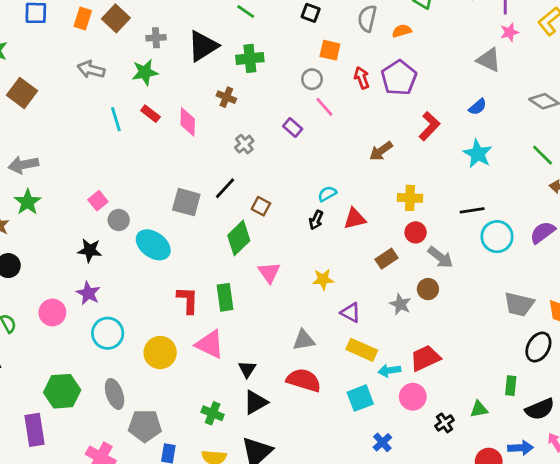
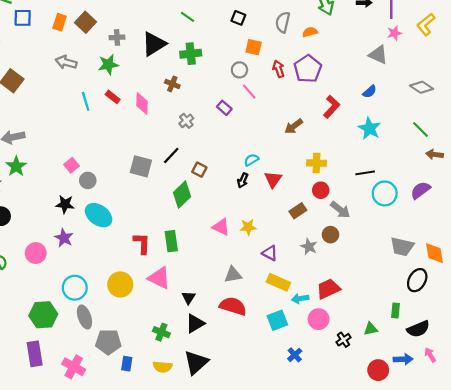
red triangle: (355, 219) -> (273, 179), turned -42
cyan ellipse: (153, 245) -> (99, 215), moved
pink triangle: (269, 272) -> (221, 227), moved, turned -30
cyan circle: (108, 333) -> (75, 288), moved
purple rectangle: (34, 430) -> (35, 354), moved

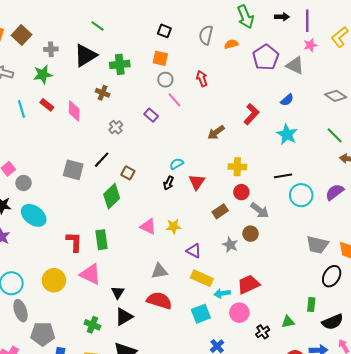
green line: (187, 17) -> (98, 26), moved
orange square: (254, 47) -> (160, 58), moved
purple pentagon: (308, 69) -> (266, 57), moved

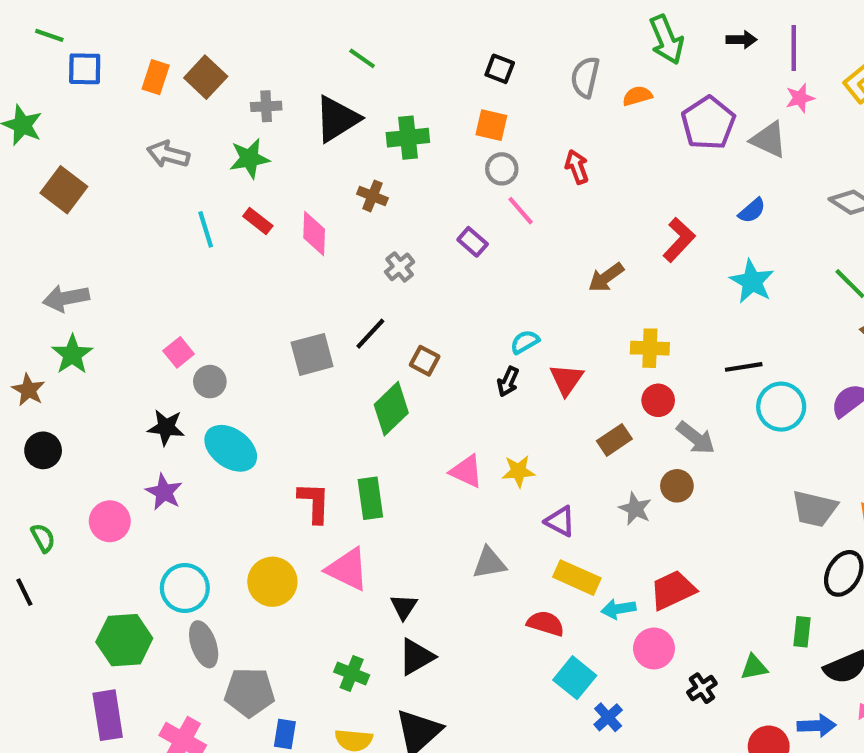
gray square: (73, 170) -> (312, 354), turned -30
red semicircle: (159, 301) -> (546, 623), moved, size x0.7
cyan square: (201, 314) -> (575, 678), moved, turned -30

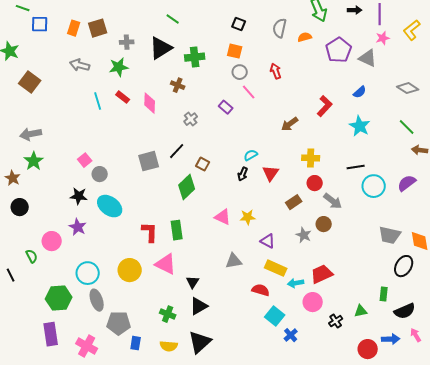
brown square: (206, 77) -> (98, 28), turned 30
green semicircle: (43, 538) -> (32, 256), moved

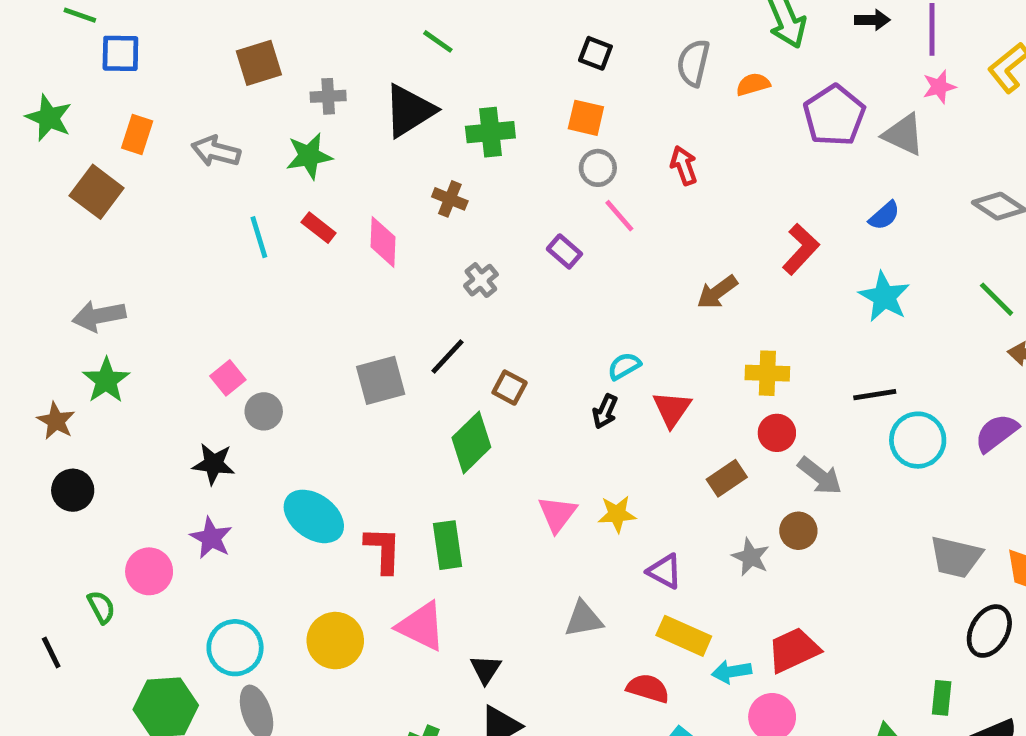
orange rectangle: (74, 28) -> (137, 134), moved
cyan ellipse: (110, 206) -> (314, 516), moved
pink triangle: (223, 217) -> (557, 514), turned 42

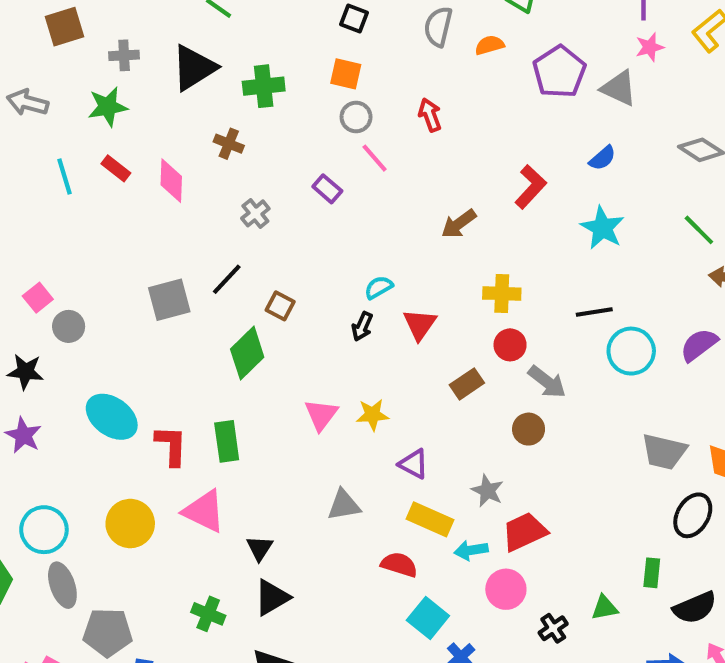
gray star: (751, 557) -> (487, 491), moved

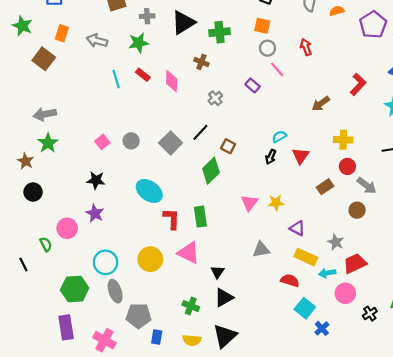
gray square: (169, 300) -> (171, 143), turned -30
gray circle: (69, 326) -> (131, 141), moved
cyan ellipse: (112, 417) -> (149, 191), moved

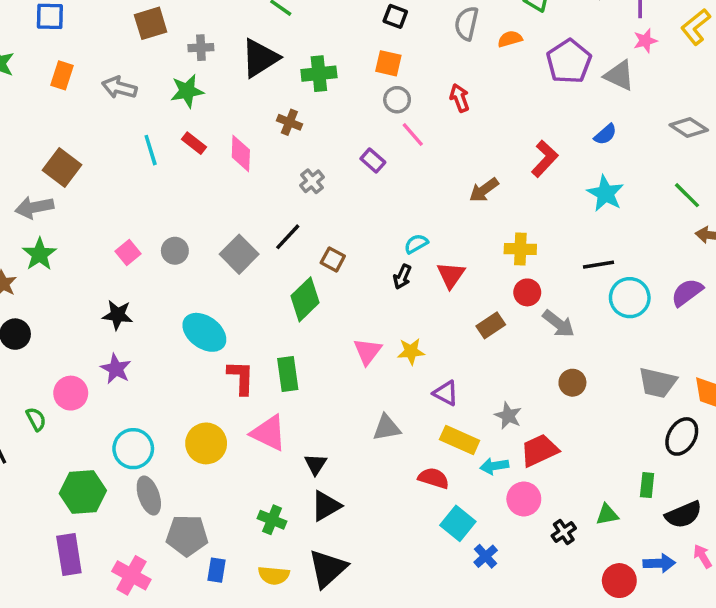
brown square: (44, 59) -> (62, 167), moved
brown circle: (357, 210) -> (572, 383), moved

